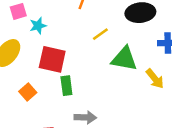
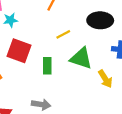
green rectangle: (66, 86) -> (47, 66), moved

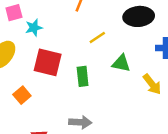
green triangle: (81, 58) -> (121, 63), size x0.7

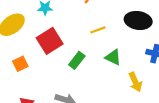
red square: (48, 62) -> (50, 41), turned 30
green rectangle: (83, 76) -> (77, 60), turned 30

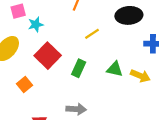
green triangle: (113, 57) -> (115, 69), moved
yellow arrow: (135, 82) -> (140, 76), turned -30

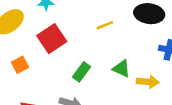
green rectangle: (79, 68) -> (82, 72), moved
yellow arrow: (140, 76) -> (148, 82), turned -30

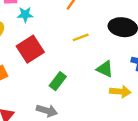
green triangle: (121, 69) -> (105, 69), moved

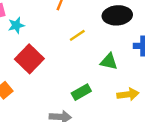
green rectangle: (58, 81) -> (81, 92), moved, turned 36
yellow arrow: (120, 92) -> (128, 94), moved

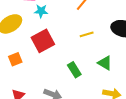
green rectangle: (81, 92) -> (74, 70), moved, turned 70

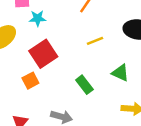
orange square: (15, 59) -> (30, 81), moved

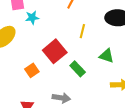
yellow line: (95, 41) -> (82, 31), turned -48
red square: (43, 54) -> (55, 51), moved

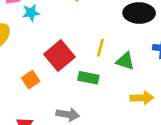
yellow line: (82, 31) -> (100, 48), moved
green rectangle: (78, 69) -> (88, 78), turned -35

